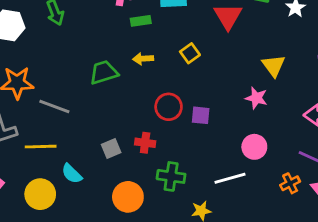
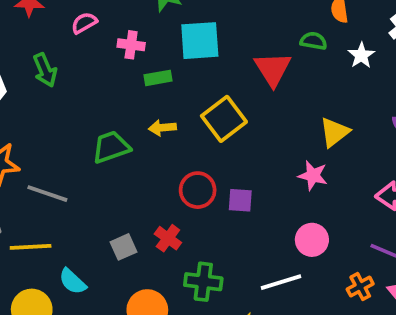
yellow square: (190, 53) -> (224, 119), size x1.6
yellow triangle: (274, 66) -> (334, 132), turned 30
red cross: (145, 143) -> (168, 238), turned 30

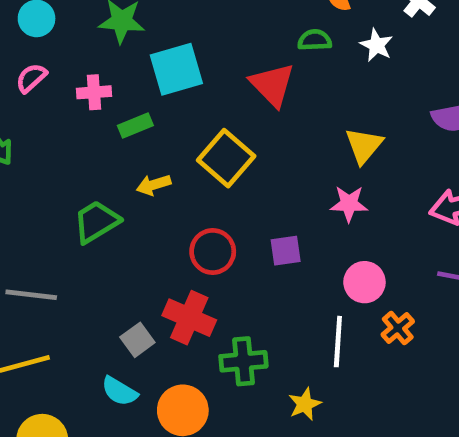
purple square: (240, 200) -> (286, 251), moved
red cross: (168, 238) -> (189, 318), size x1.5
cyan semicircle: (73, 281) -> (119, 391), moved
white line: (281, 282) -> (338, 342), turned -57
orange cross: (360, 287) -> (398, 328), moved

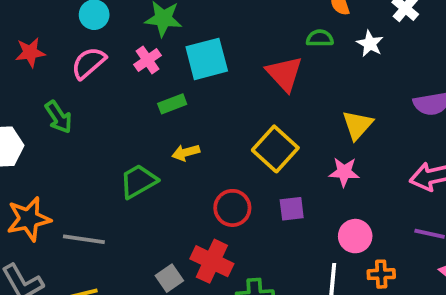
pink semicircle: (31, 78) -> (89, 63), size x1.4
pink cross: (94, 92) -> (148, 60), moved, turned -32
yellow square: (226, 158) -> (275, 149), moved
orange cross: (398, 328) -> (381, 274), turned 36

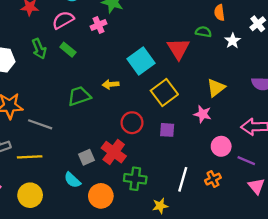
cyan square: (207, 59) -> (141, 61), moved, turned -32
green rectangle: (172, 104) -> (68, 50), moved, turned 49
pink circle: (355, 236) -> (221, 146), moved
orange cross: (381, 274) -> (213, 179), turned -35

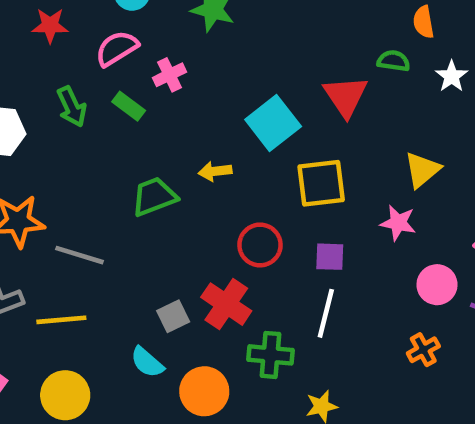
pink cross: (98, 25) -> (169, 75), moved
yellow square: (164, 93) -> (321, 183), turned 32
white line: (183, 179) -> (326, 313), moved

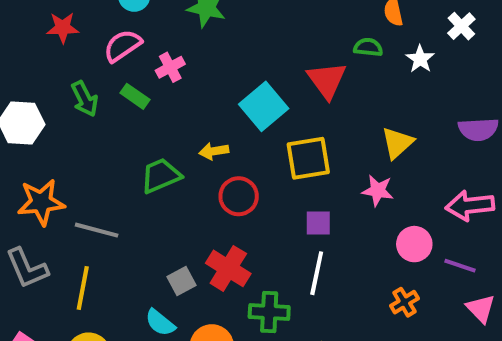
red circle: (260, 245) -> (239, 196), moved
yellow line: (61, 320) -> (83, 288), turned -72

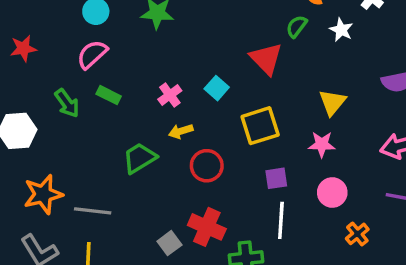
red star: (63, 28) -> (23, 48), moved
green semicircle: (368, 47) -> (297, 26), turned -50
pink cross: (170, 67) -> (170, 95), moved
cyan square: (264, 106) -> (217, 88), size x0.6
pink circle: (414, 244) -> (332, 192), moved

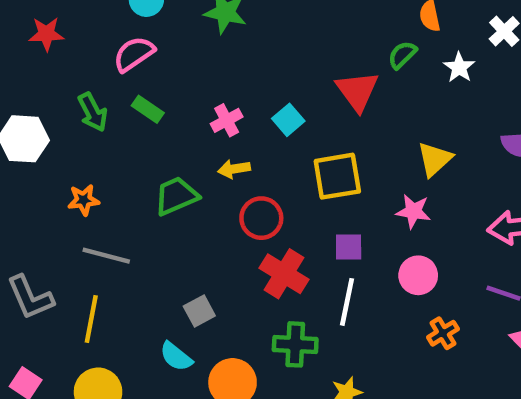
orange star: (43, 194) -> (84, 200), moved, size x0.6
red cross: (207, 227) -> (284, 274), moved

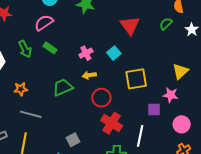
red triangle: (357, 91) -> (130, 26), moved
purple square: (349, 247) -> (154, 109), moved
pink circle: (418, 275) -> (182, 124), moved

